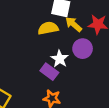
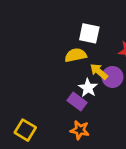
yellow arrow: (74, 24) -> (99, 72), moved

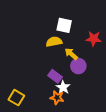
purple circle: (112, 77) -> (78, 66), moved
white star: (88, 88) -> (63, 87), moved

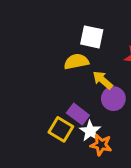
yellow square: (16, 98) -> (61, 129), moved
orange star: (57, 98) -> (101, 145), moved

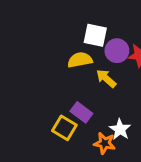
purple circle: (113, 99) -> (117, 51), moved
white star: (90, 131) -> (120, 129), moved

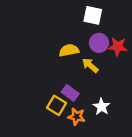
white square: (95, 35) -> (93, 15), moved
orange star: (105, 143) -> (76, 117), moved

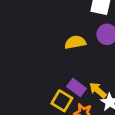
yellow arrow: (90, 65) -> (98, 90), moved

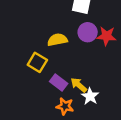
yellow square: (62, 101) -> (37, 62), moved

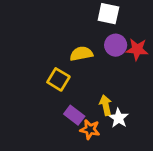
purple rectangle: (59, 82) -> (74, 115), moved
yellow arrow: (79, 85) -> (106, 105), turned 36

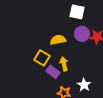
yellow arrow: (106, 105) -> (64, 64), moved
purple rectangle: (74, 115) -> (53, 72), moved

